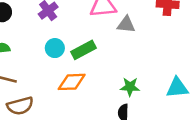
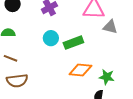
orange diamond: (72, 82) -> (80, 70), moved

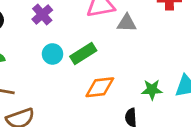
green star: (107, 77) -> (152, 90), moved

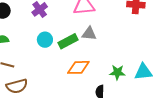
gray triangle: (127, 23) -> (89, 34), moved

